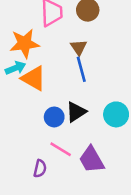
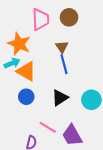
orange star: (25, 43) -> (19, 44), turned 30
blue circle: (54, 117) -> (26, 97), moved

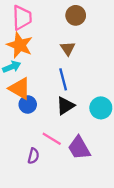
pink trapezoid: (41, 19) -> (22, 18), moved
blue line: (64, 64) -> (63, 79), moved
orange triangle: (26, 71) -> (20, 88), moved

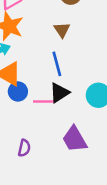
pink line: (52, 139) -> (44, 102), moved, turned -30

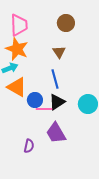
blue circle: (18, 91) -> (35, 100), moved
purple trapezoid: (75, 139) -> (56, 133), moved

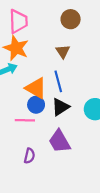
orange triangle: (17, 87) -> (36, 88), moved
pink line: (45, 109) -> (25, 120), moved

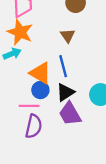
purple trapezoid: (59, 141) -> (70, 114), moved
purple semicircle: (29, 156) -> (34, 126), moved, size x1.5

